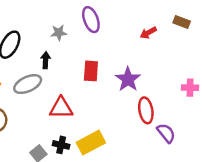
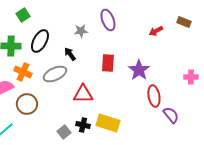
black arrow: (46, 60) -> (70, 54), turned -40
yellow rectangle: (91, 143) -> (108, 123), turned 45

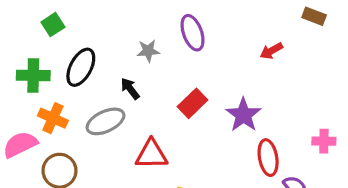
brown rectangle: (184, 22) -> (314, 16), moved
red rectangle: (108, 63) -> (193, 103), turned 42
pink cross: (191, 77) -> (324, 141), moved

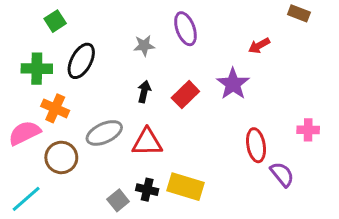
black arrow: (130, 89) -> (144, 92), moved, turned 50
purple star: (243, 115) -> (233, 84), moved
gray ellipse: (105, 121) -> (104, 133), moved

